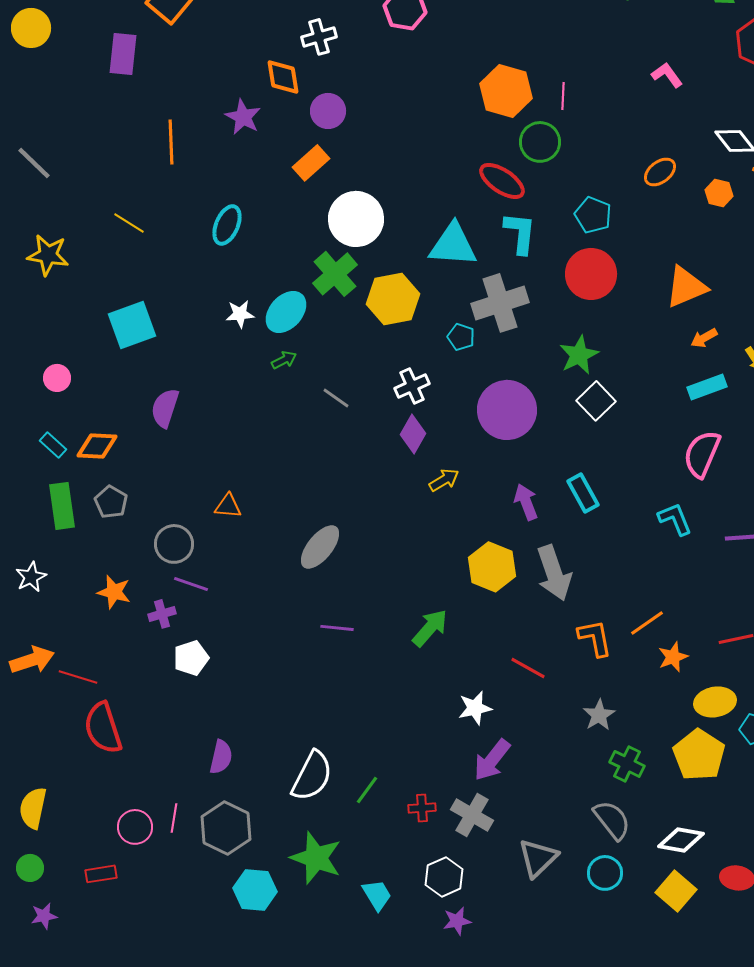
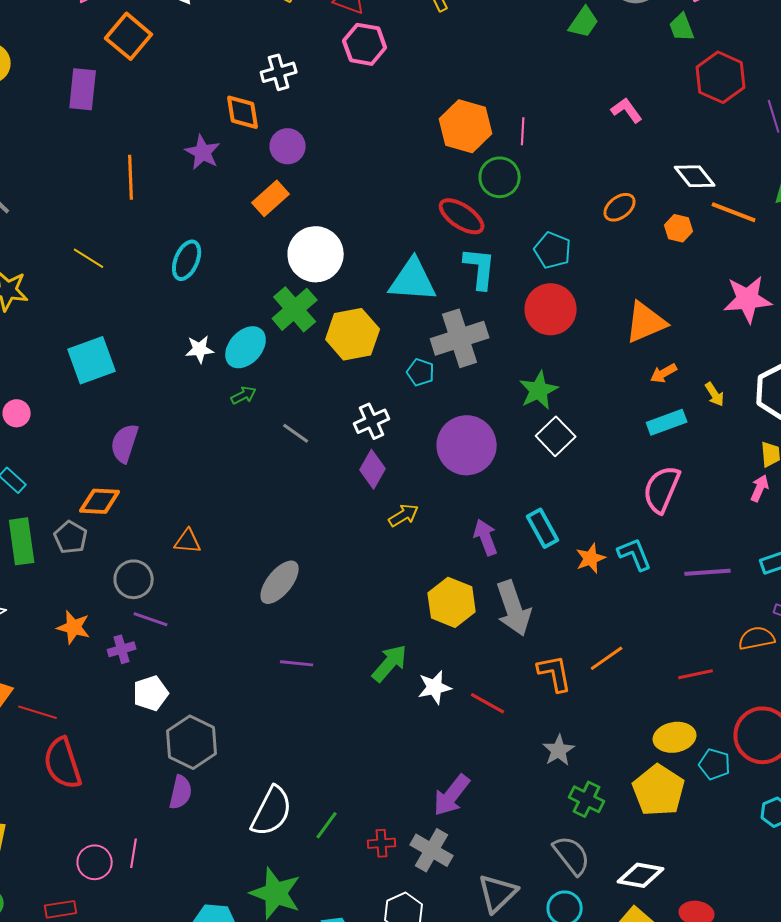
orange diamond: (97, 446) -> (100, 501), moved
orange star: (673, 657) -> (591, 558), moved
white star: (475, 708) -> (435, 687), moved
gray hexagon: (226, 828) -> (192, 742), moved

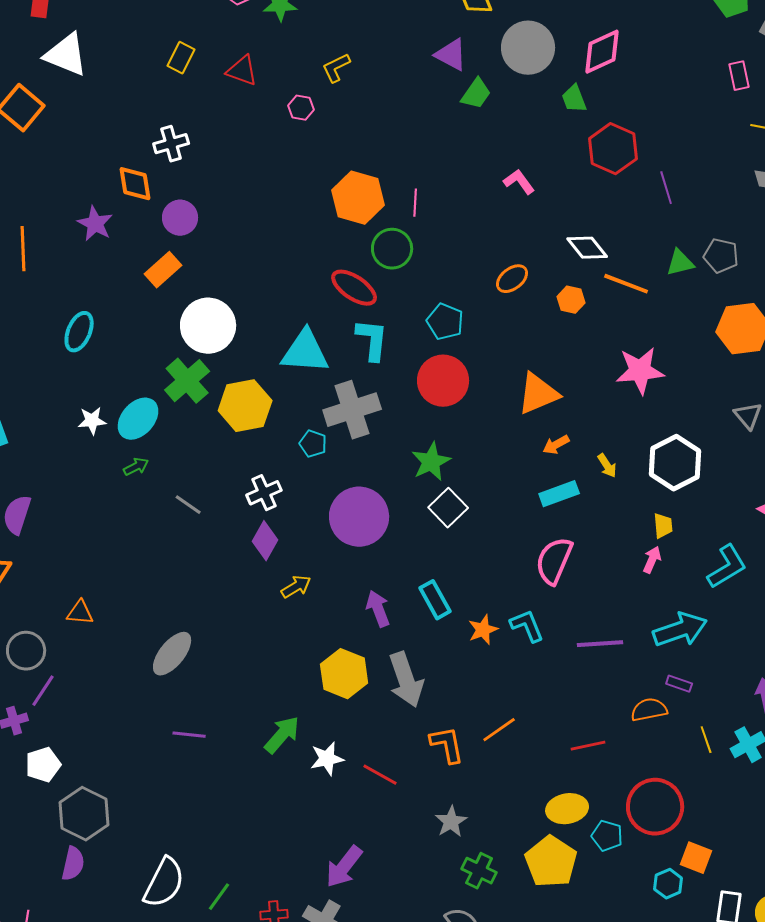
pink hexagon: (365, 44) -> (301, 108), moved, size x0.6
purple line: (151, 619) -> (43, 691), turned -76

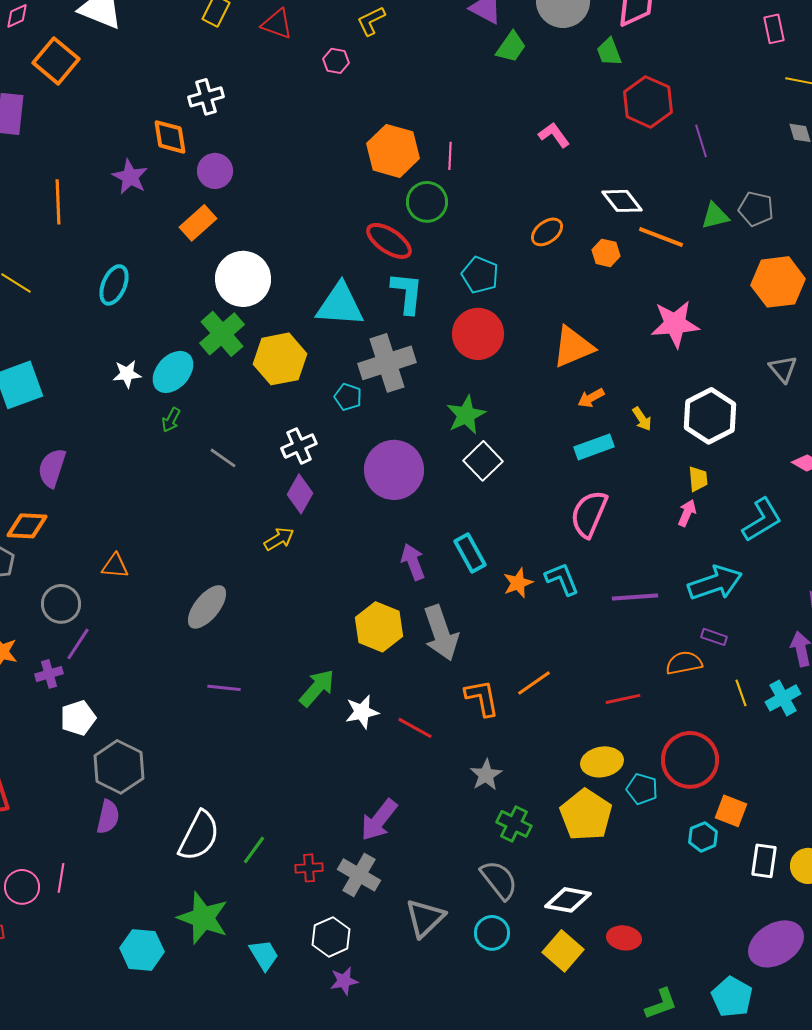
green arrow: (136, 467) -> (171, 420), turned 145
yellow arrow: (296, 587) -> (279, 539), moved

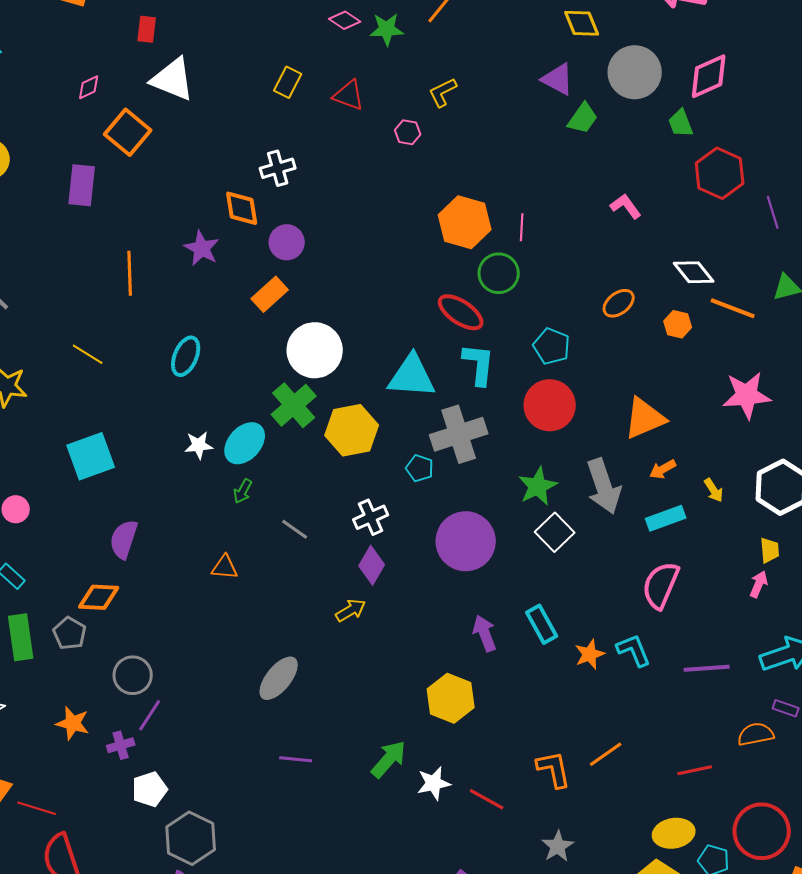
orange triangle: (115, 566) -> (225, 567), moved
gray arrow: (441, 633) -> (604, 486), moved

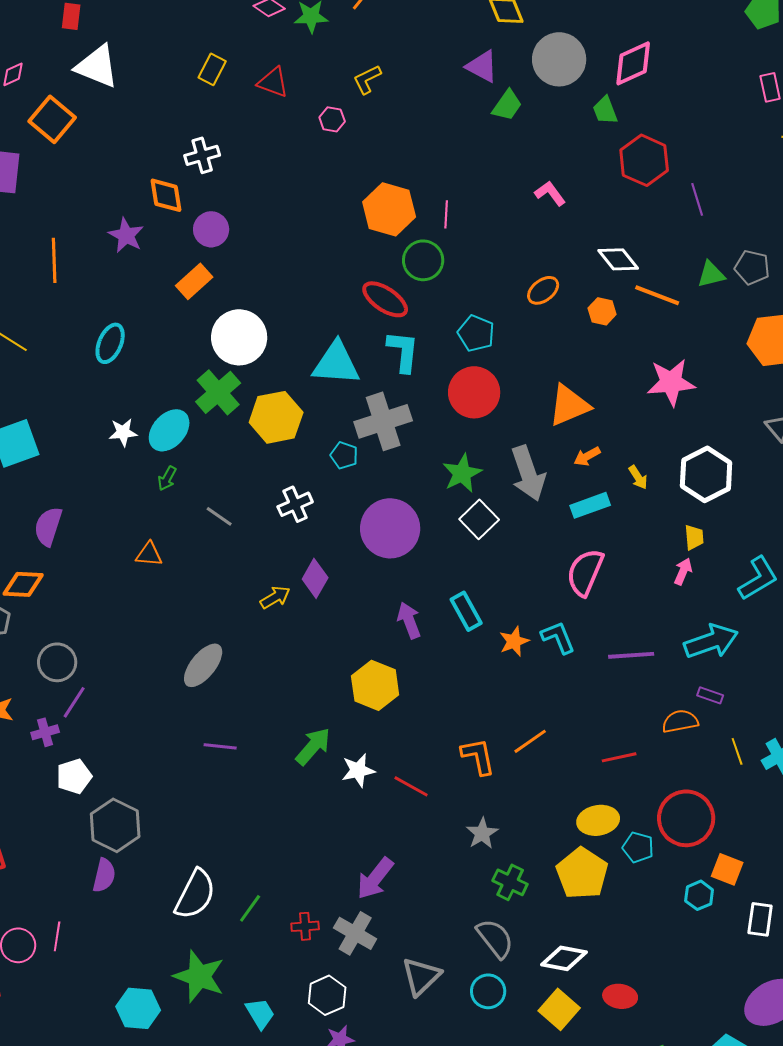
purple diamond: (372, 565) -> (315, 578), moved

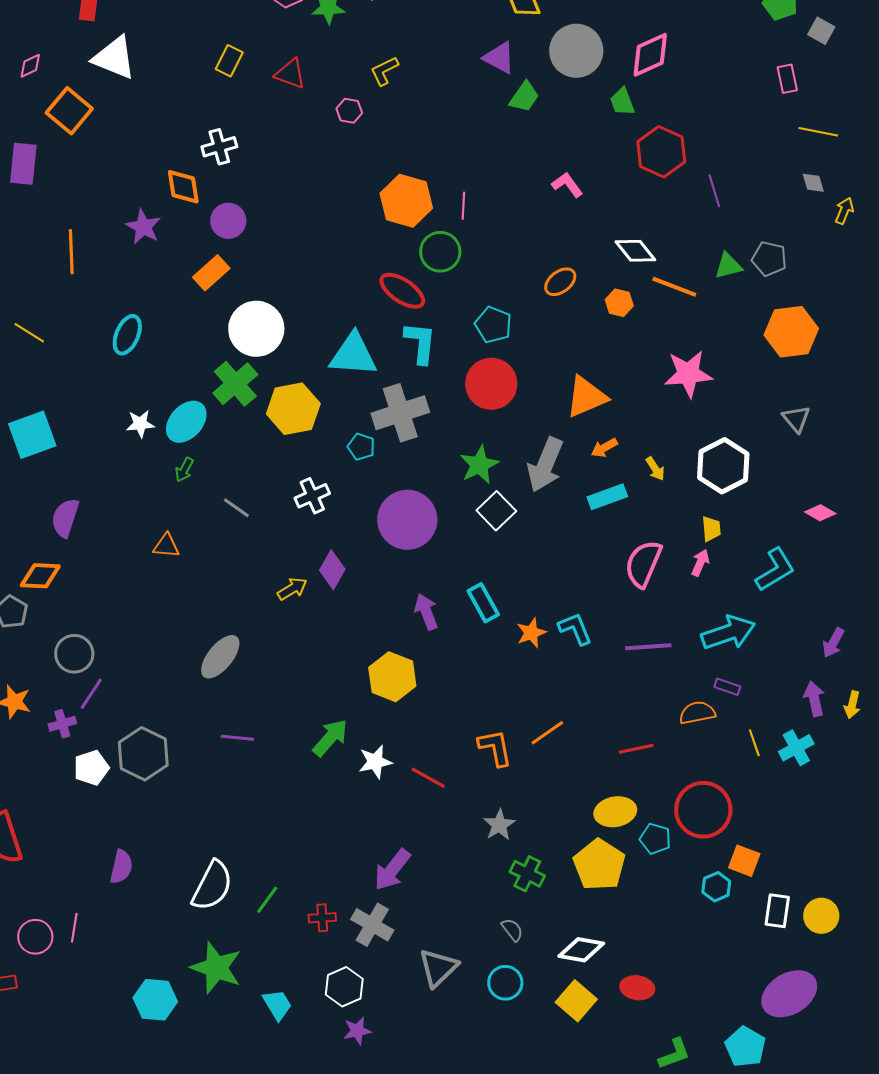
gray arrow: (528, 473) -> (545, 465), turned 42
pink semicircle: (585, 572) -> (643, 564), moved
gray hexagon: (115, 825) -> (143, 754), moved
gray semicircle: (495, 938) -> (512, 930), size x0.6

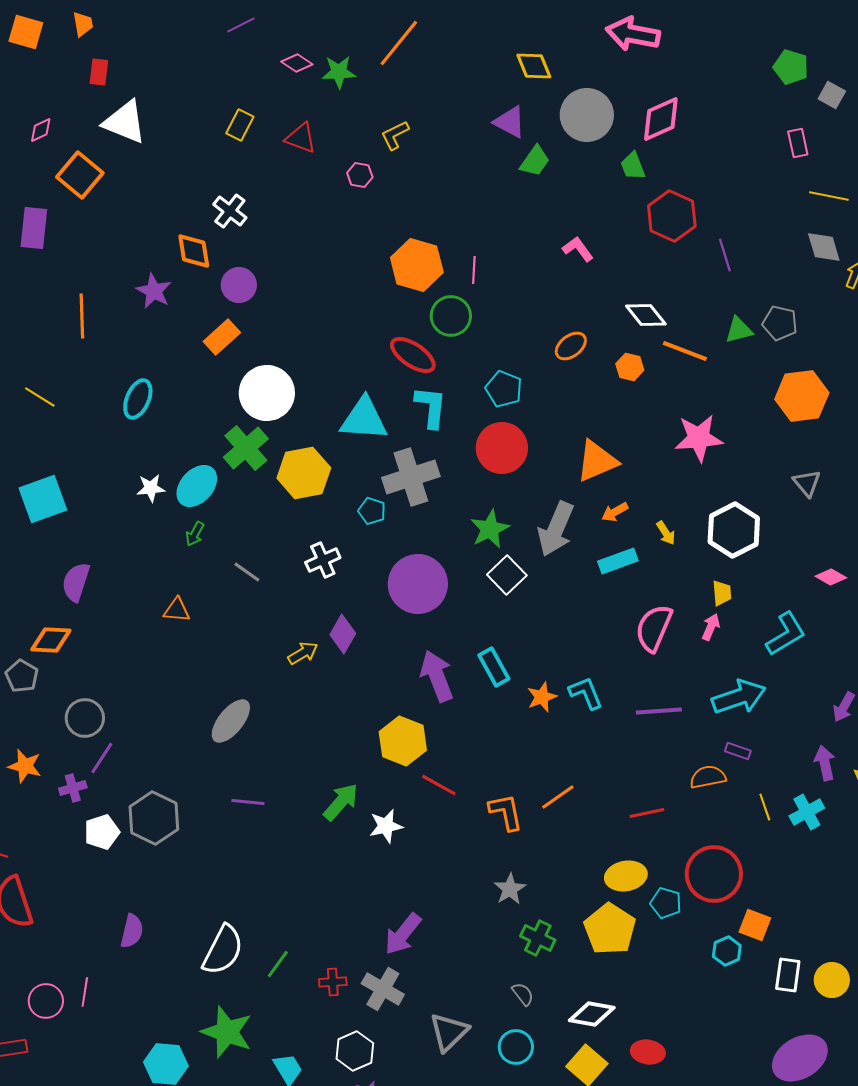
white cross: (219, 147) -> (230, 211), turned -36
gray diamond: (813, 183) -> (824, 247), size x1.5
purple arrow: (426, 612) -> (437, 676), size x1.4
red line: (428, 778) -> (439, 785), moved

